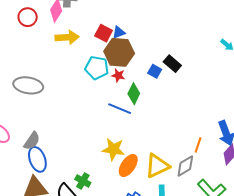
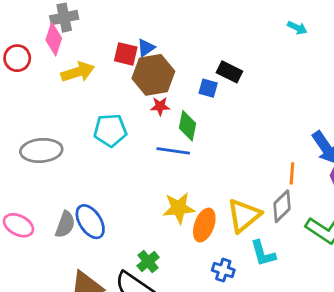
cyan pentagon: (97, 68) -> (110, 130), moved
blue ellipse: (37, 159) -> (90, 222), moved
green cross: (83, 181) -> (148, 261), turned 35

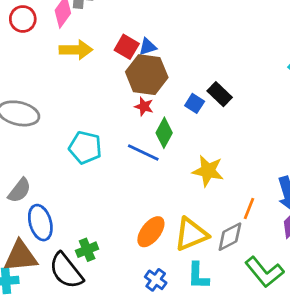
cyan pentagon: (110, 130) -> (85, 147), moved
yellow star: (179, 208) -> (208, 171), moved
blue ellipse: (90, 222) -> (40, 223), moved

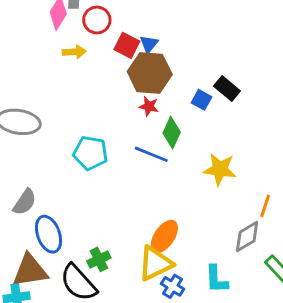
red circle: (23, 19) -> (97, 20), moved
blue triangle: (148, 47) -> (149, 44), turned -30
yellow arrow: (76, 50) -> (74, 52), size x0.7
yellow triangle: (191, 234) -> (155, 263), moved

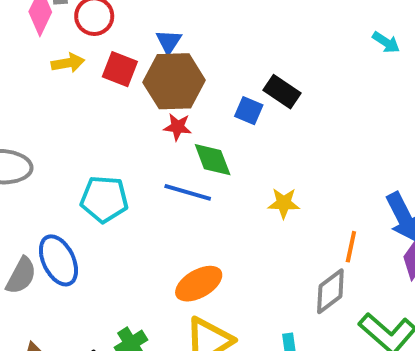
red square: (127, 45) -> (120, 69), moved
green diamond: (172, 133) -> (213, 160), turned -40
yellow star: (220, 169) -> (284, 203), size x0.7
blue ellipse: (48, 234) -> (58, 260), moved
orange ellipse: (164, 236) -> (199, 284), moved, turned 32

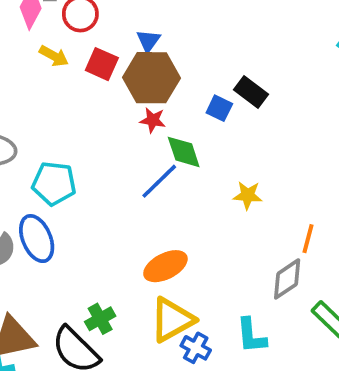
yellow arrow: (68, 63) -> (54, 56), turned 36
blue line: (188, 192) -> (159, 181), turned -63
cyan pentagon: (104, 199) -> (54, 183), moved

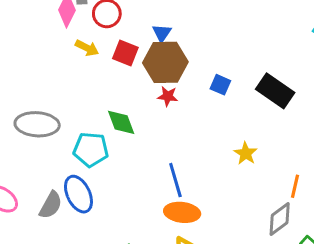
black rectangle: (251, 92) -> (275, 91), moved, size x1.4
green diamond: (184, 152) -> (121, 122), moved
blue line: (159, 181) -> (175, 180), moved, turned -60
yellow star: (248, 195) -> (246, 153), turned 30
orange ellipse: (165, 266) -> (182, 212), turned 36

